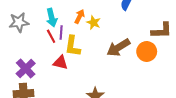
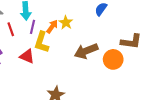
orange arrow: (80, 16) -> (52, 27), moved
red line: (51, 36) -> (11, 29), moved

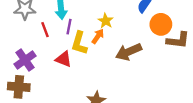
orange arrow: (52, 27) -> (98, 36), moved
orange circle: (113, 59) -> (161, 24), moved

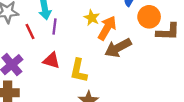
orange arrow: (98, 36) -> (107, 28), moved, size x1.5
yellow L-shape: (79, 43) -> (79, 71), moved

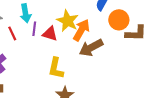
yellow star: (92, 18) -> (68, 21), size x1.5
red triangle: (52, 60) -> (50, 34), moved

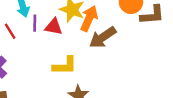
yellow L-shape: (56, 68) -> (65, 66), turned -95

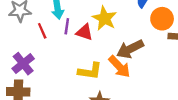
orange arrow: (89, 18) -> (119, 67), moved, turned 105

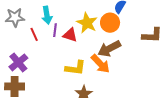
orange circle: (162, 19) -> (110, 23), moved

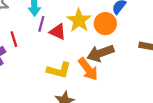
red line: (34, 34) -> (14, 39), moved

